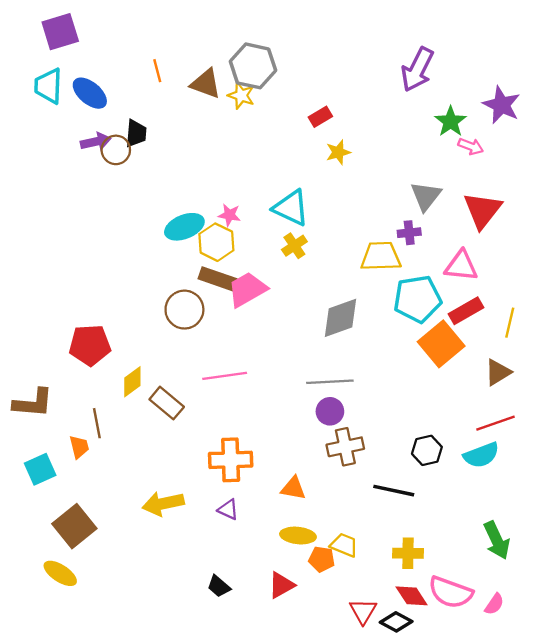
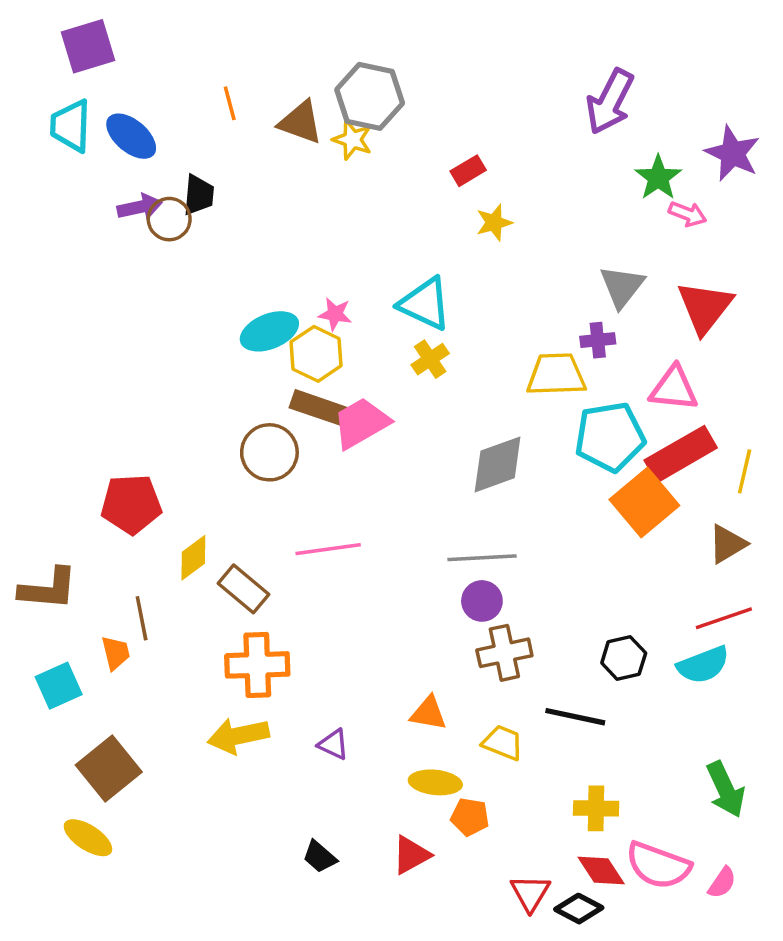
red rectangle: (466, 311) -> (681, 454), size x1.4
orange cross: (231, 460) -> (257, 665), moved
yellow trapezoid: (344, 545) -> (503, 743), moved

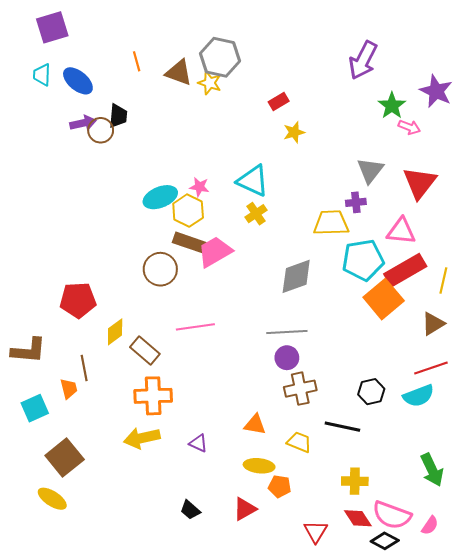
cyan trapezoid: (71, 126) -> (42, 75), size x0.7
black diamond: (579, 909) -> (385, 541), moved

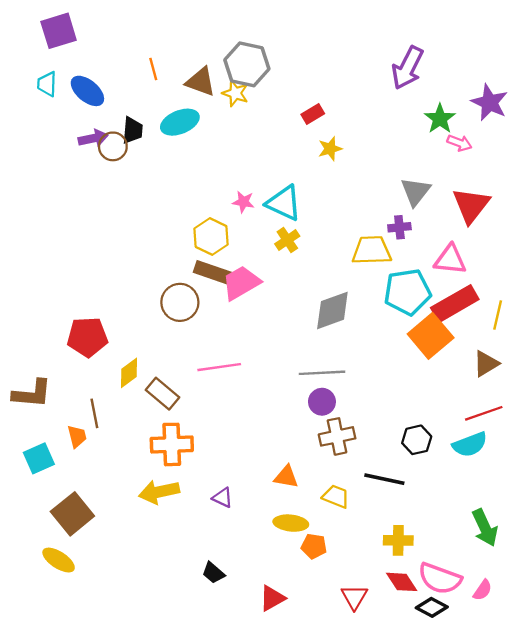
pink star: (199, 187) -> (243, 202), moved
cyan ellipse: (160, 197) -> (180, 122), moved
red triangle: (245, 509) -> (272, 598), moved

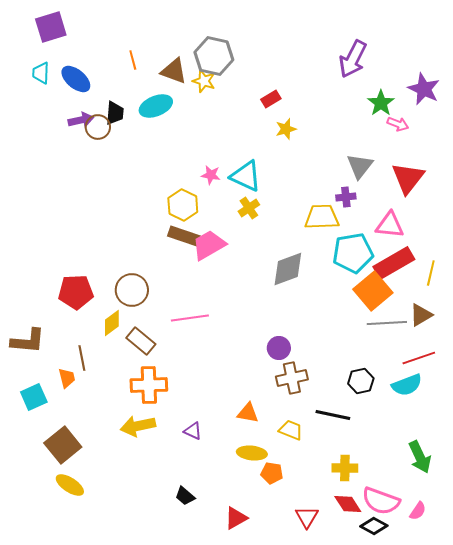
brown circle: (180, 302) -> (132, 290), moved
gray line: (322, 373) -> (387, 323), moved
yellow ellipse: (59, 560) -> (70, 485), moved

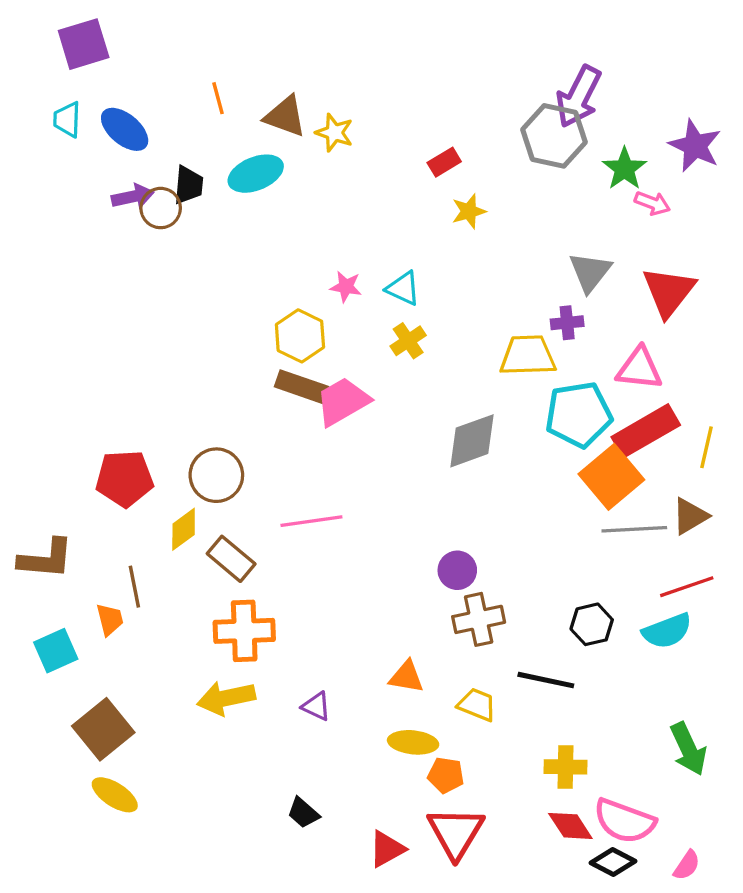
gray hexagon: (214, 56) -> (554, 136), moved
cyan triangle: (246, 176) -> (403, 288), size x0.7
pink semicircle: (418, 511) -> (687, 865), moved
red triangle: (307, 517) -> (456, 833), moved, size x1.5

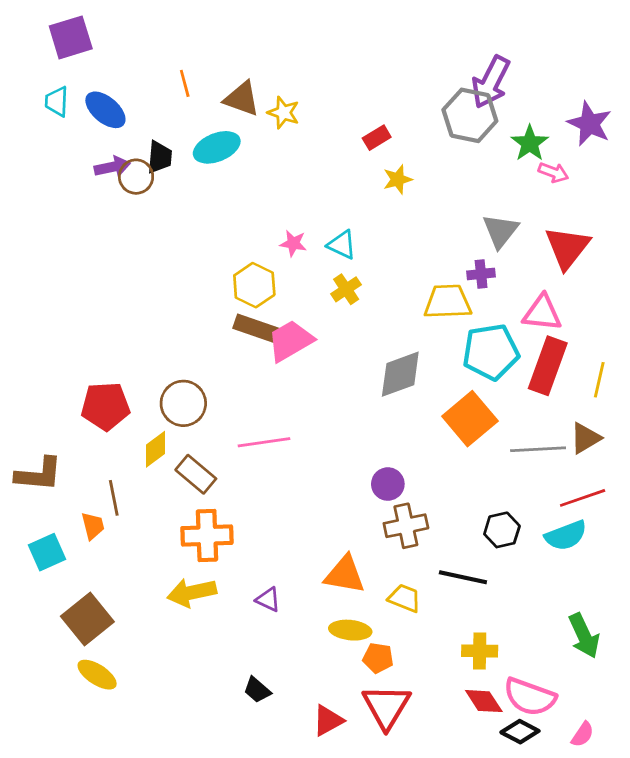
red rectangle: (646, 431) -> (548, 366), turned -40
orange square: (611, 477) -> (470, 419), moved
orange triangle: (406, 677) -> (345, 574), size x1.4

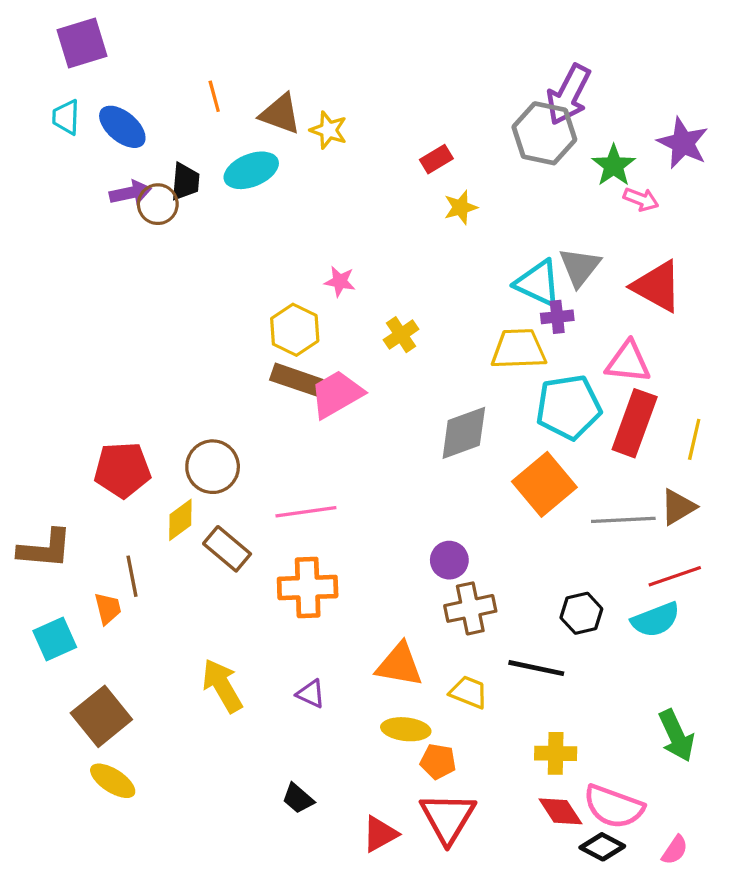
cyan triangle: (342, 245) -> (538, 283), moved, size x1.4
red triangle: (567, 248) -> (657, 286), turned -39
orange cross: (207, 535) -> (308, 587), moved
yellow arrow: (192, 593) -> (222, 686), turned 72

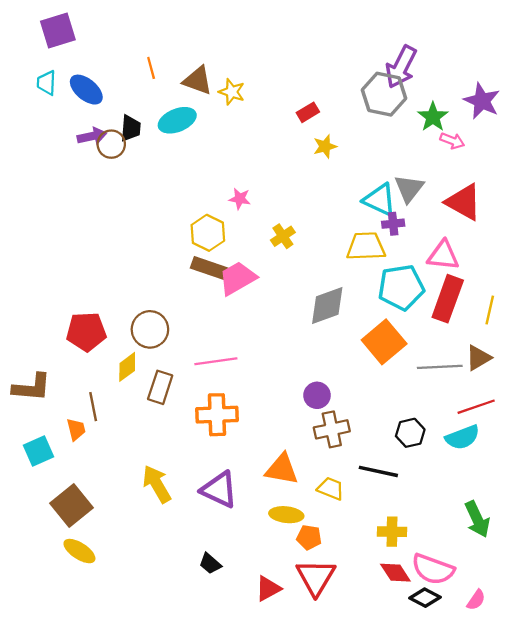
brown rectangle: (227, 549) -> (160, 387), turned 68
purple triangle: (311, 694) -> (219, 490), size x1.8

